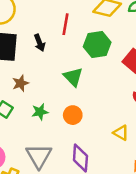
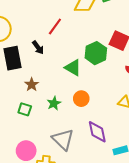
red line: (65, 24) -> (55, 26), turned 42
green hexagon: (97, 45) -> (96, 53), moved

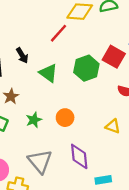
red line: (55, 26) -> (58, 33), moved
green triangle: (73, 68) -> (48, 73), moved

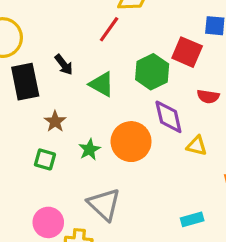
orange circle: (65, 118) -> (131, 142), size x1.6
purple diamond: (79, 156) -> (168, 117), moved

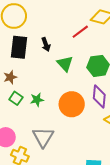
brown star: (55, 121) -> (10, 77), moved
green star: (89, 150) -> (37, 100), moved

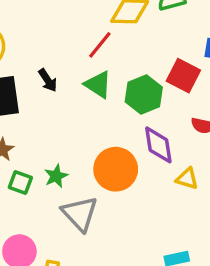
green triangle: (65, 64) -> (98, 85), moved
gray triangle: (43, 137) -> (80, 214), moved

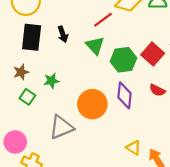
green star: (56, 176) -> (51, 81), moved
yellow triangle: (187, 179) -> (134, 148), moved
gray triangle: (80, 214) -> (61, 127), turned 36

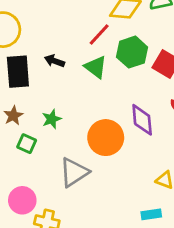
black arrow: (63, 34) -> (54, 61), turned 140
green hexagon: (123, 60) -> (132, 52), moved

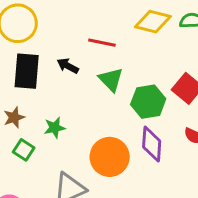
red line: (99, 34) -> (102, 43), moved, turned 50
green hexagon: (132, 52) -> (148, 102), moved

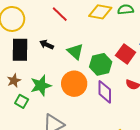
red line: (102, 43) -> (60, 14), moved, turned 36
green star: (55, 128) -> (41, 85), size x1.5
orange circle: (110, 157) -> (74, 84), moved

